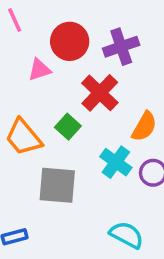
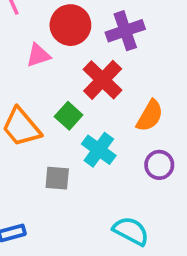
cyan cross: (116, 162) -> (99, 150), moved
gray square: (57, 185) -> (57, 178), size x0.6

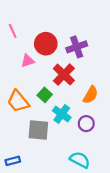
purple circle: (159, 165) -> (86, 124), moved
gray square: (57, 178) -> (38, 130), size x1.5

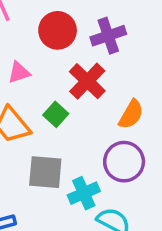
pink triangle: (28, 61) -> (19, 72), moved
cyan cross: (62, 114) -> (84, 193), moved, turned 30
purple circle: (86, 124) -> (124, 162), size x1.5

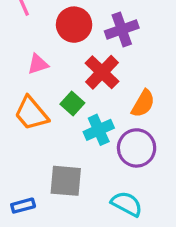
gray square: (45, 172) -> (66, 181), moved
cyan cross: (84, 193) -> (99, 130), moved

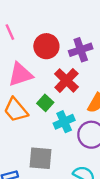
pink triangle: (38, 64) -> (20, 75), size x1.6

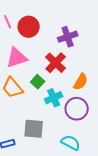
red circle: (46, 46) -> (29, 27), moved

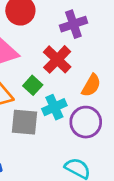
gray square: (34, 129) -> (25, 122), moved

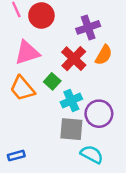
orange semicircle: (91, 85) -> (104, 55), moved
gray square: (25, 122) -> (71, 129), moved

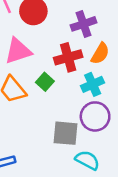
red cross: (74, 59) -> (68, 57), turned 30
cyan cross: (71, 100) -> (93, 84), moved

